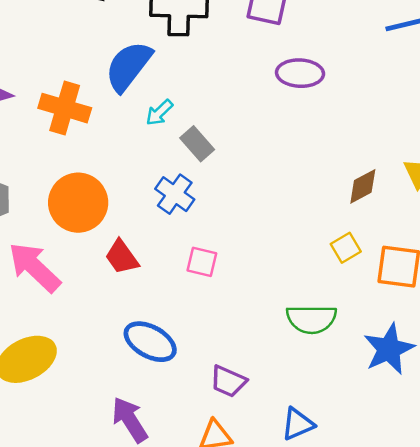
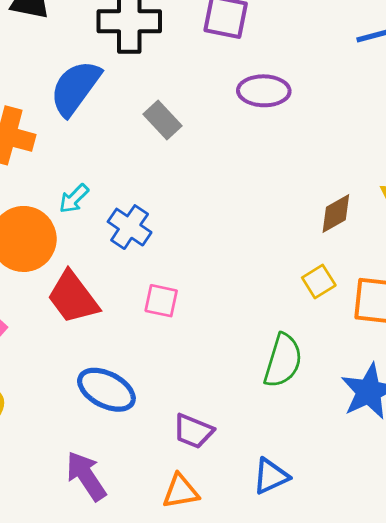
cyan arrow: (159, 113) -> (74, 199), moved
gray rectangle: (197, 144) -> (162, 120), moved
red trapezoid: (122, 257) -> (73, 297), size x1.4
green semicircle: (311, 319) -> (283, 361), turned -72

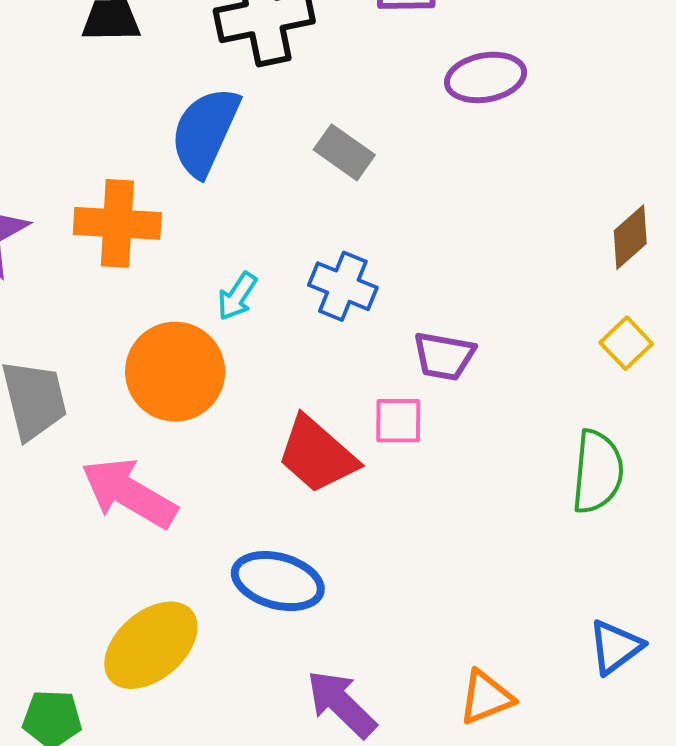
blue cross: (130, 227) -> (343, 286), moved
red trapezoid: (73, 297) -> (317, 455), moved
blue ellipse: (106, 390) -> (278, 581), moved
purple trapezoid: (193, 431) -> (444, 356), moved

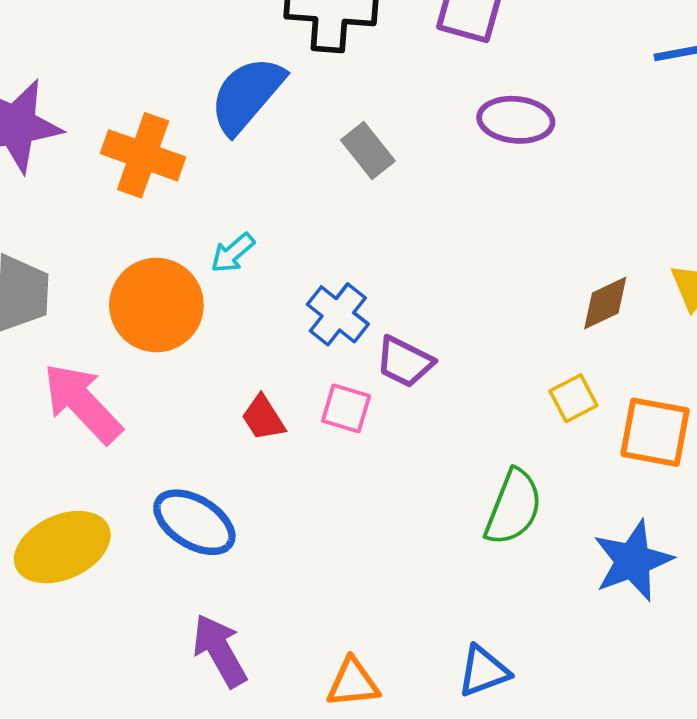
blue cross: (343, 286) -> (338, 314), moved
red trapezoid: (317, 455) -> (263, 418), size x0.6

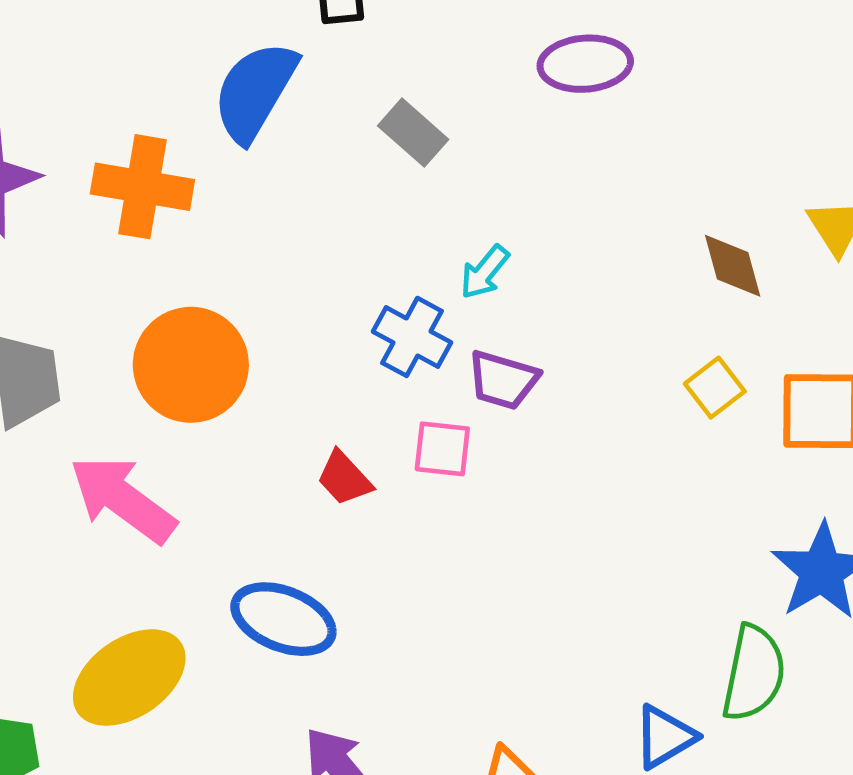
cyan arrow: (233, 253) -> (485, 272), moved
brown diamond: (605, 303) -> (733, 266), turned -70
green semicircle: (513, 507) -> (754, 673), moved

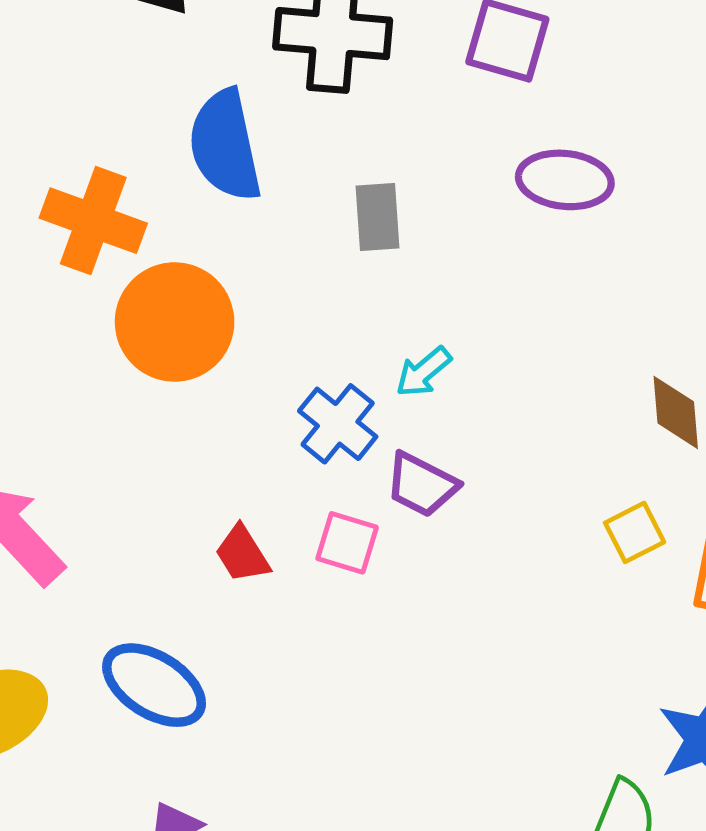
blue semicircle: (255, 91) -> (225, 145), turned -53
gray rectangle: (413, 133) -> (377, 217), turned 34
orange circle: (191, 365) -> (175, 322), moved

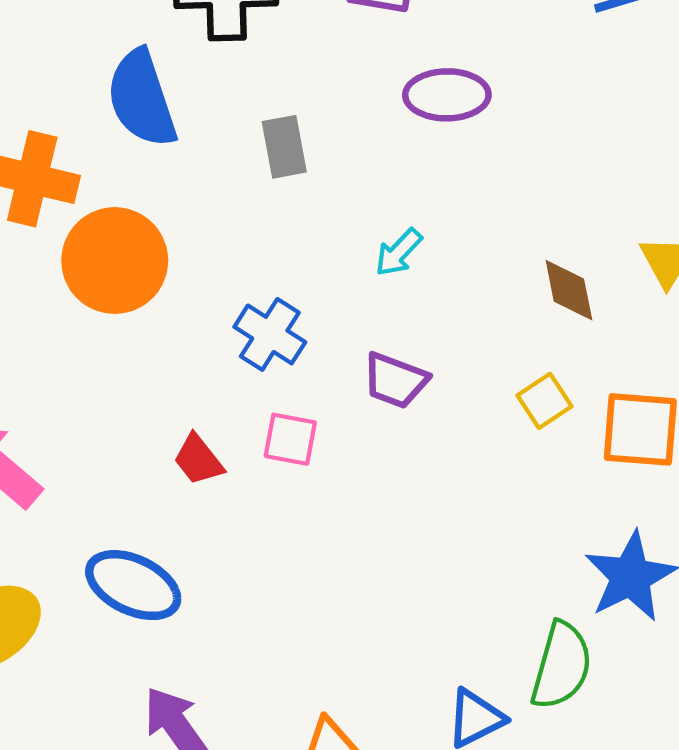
cyan arrow: (423, 372) -> (399, 252), moved
purple trapezoid: (422, 485) -> (395, 380), moved

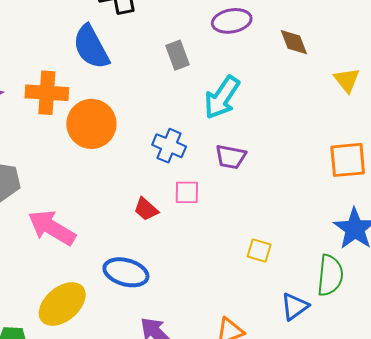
gray rectangle: (284, 147) -> (177, 55), moved
cyan arrow: (399, 252) -> (222, 97), size x1.8
brown diamond: (569, 290) -> (294, 42), moved
yellow square: (545, 401) -> (259, 250), moved, turned -30

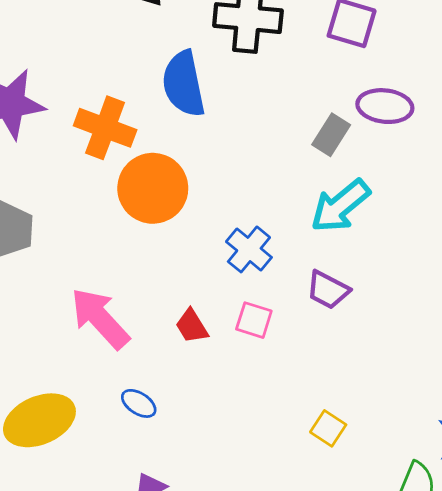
gray rectangle: (177, 55) -> (331, 135), moved, turned 36
pink arrow: (52, 228) -> (100, 318), moved
blue ellipse: (126, 272) -> (139, 403), size x0.6

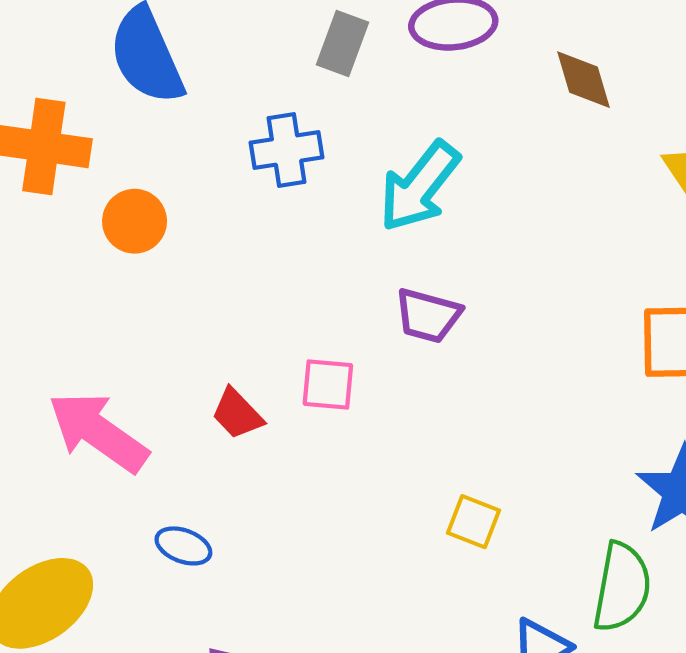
gray rectangle: (331, 135) -> (342, 44), moved
orange circle: (153, 188) -> (135, 221), size x0.6
blue cross: (249, 249) -> (287, 150), moved, turned -36

